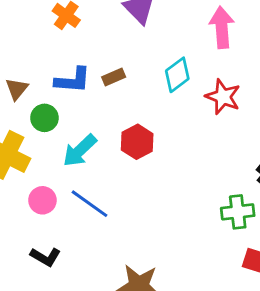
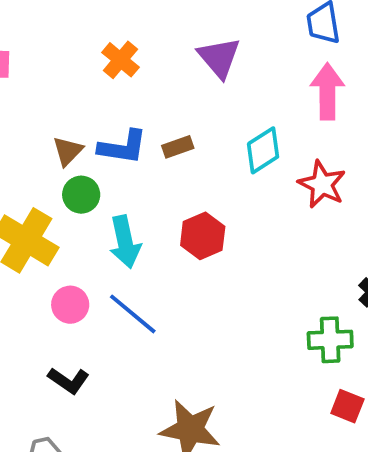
brown triangle: (17, 89) -> (68, 151), moved
cyan arrow: (80, 151) -> (125, 242), turned -63

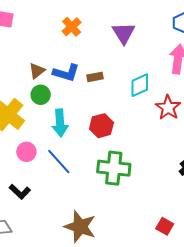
green cross: (330, 340) -> (114, 168), moved, size x1.4

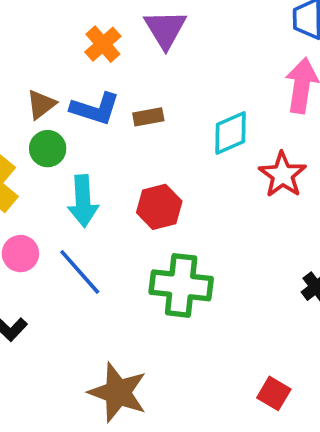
orange cross: (72, 27) -> (103, 44), moved
purple triangle: (124, 33) -> (165, 29), moved

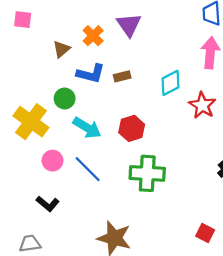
brown triangle: (41, 104) -> (61, 49), moved
cyan arrow: (83, 201) -> (87, 128), turned -52

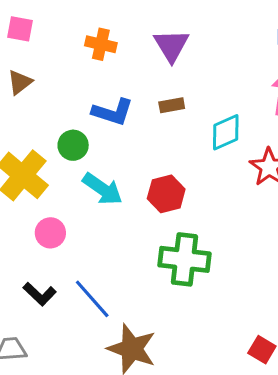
orange cross: (93, 36) -> (101, 44), moved, turned -36
brown triangle: (61, 49) -> (20, 82), moved
brown rectangle: (122, 76) -> (172, 105), moved
blue line: (88, 169) -> (92, 299), moved

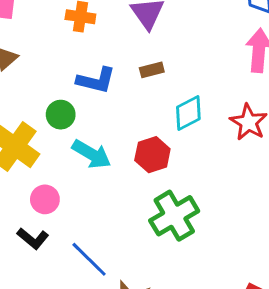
cyan diamond: (226, 132) -> (188, 113), moved
green cross: (185, 259) -> (174, 216), turned -33
black L-shape: (40, 294) -> (33, 238), moved

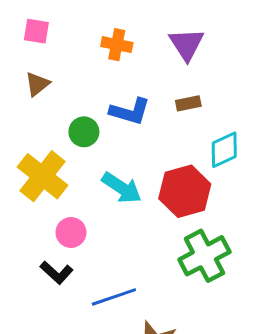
green circle: (61, 115) -> (84, 132), moved
red hexagon: (152, 155) -> (185, 191), size x1.4
blue line: (89, 259) -> (114, 297), turned -66

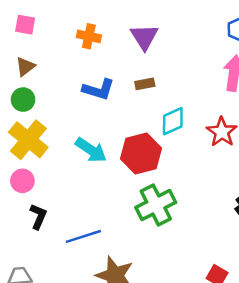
green circle: (84, 132) -> (23, 100), moved
pink circle: (71, 232) -> (22, 181), moved
black L-shape: (57, 273) -> (38, 216), turned -110

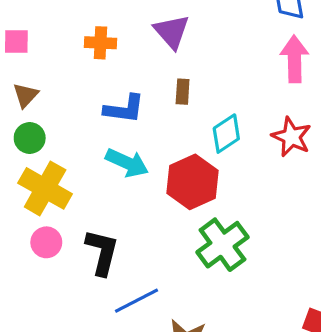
brown rectangle: (145, 84) -> (183, 92), turned -66
cyan arrow: (91, 150) -> (127, 163), moved
black L-shape: (38, 216) -> (102, 252), moved, size x1.4

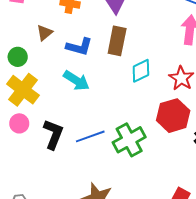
brown rectangle: (183, 92) -> (117, 41), size x1.8
brown triangle: (26, 95) -> (45, 33), moved
red hexagon: (192, 182) -> (173, 116), moved
blue line: (136, 301) -> (90, 136), moved

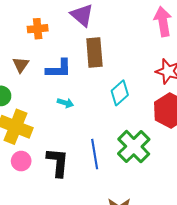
cyan diamond: (141, 71) -> (120, 93), moved
cyan arrow: (76, 81) -> (65, 103), size x0.6
blue line: (90, 136) -> (95, 154), turned -64

